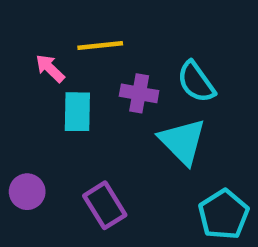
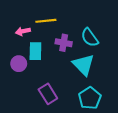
pink arrow: (50, 68) -> (23, 31), turned -56
purple circle: (27, 192) -> (19, 64), moved
cyan pentagon: (224, 214) -> (90, 98), moved

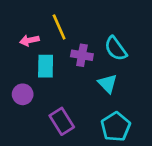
yellow line: (46, 21) -> (59, 27), turned 72
purple circle: (19, 64) -> (23, 94), moved
cyan triangle: (83, 65) -> (108, 84), size x0.7

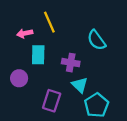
purple cross: (82, 55) -> (71, 63), moved
cyan triangle: (108, 84) -> (80, 85), moved
purple rectangle: (62, 121) -> (52, 101), turned 50

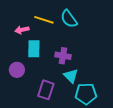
yellow line: (49, 22) -> (44, 20), turned -48
cyan semicircle: (96, 40) -> (69, 19), moved
cyan pentagon: (96, 105) -> (86, 94), turned 30

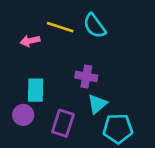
cyan rectangle: (34, 49) -> (36, 90), moved
purple circle: (17, 70) -> (23, 115), moved
cyan triangle: (71, 76) -> (97, 104), turned 35

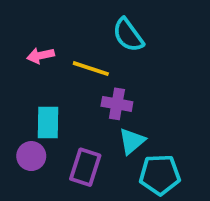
yellow line: (60, 27) -> (91, 69), moved

